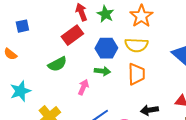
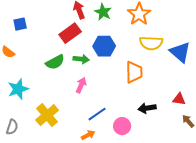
yellow semicircle: (136, 45) -> (151, 43), moved
green arrow: (102, 71) -> (81, 59), moved

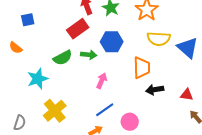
pink arrow: (81, 85) -> (102, 81), moved
cyan star: (18, 89) -> (38, 79), moved
black arrow: (147, 108) -> (155, 90), moved

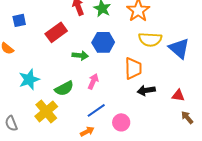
red rectangle: (78, 29) -> (56, 32), moved
green semicircle: (63, 58) -> (64, 88), moved
gray semicircle: (20, 123) -> (11, 123), turned 140

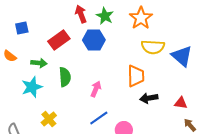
blue hexagon: (103, 42) -> (94, 40), moved
green arrow: (80, 55) -> (39, 63), moved
green semicircle: (64, 88) -> (65, 77), moved, turned -66
yellow cross: (46, 111) -> (49, 119), size x0.7

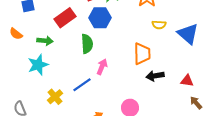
yellow semicircle: (153, 47) -> (159, 25), size x0.6
green semicircle: (65, 77) -> (87, 44), moved
blue line: (99, 118) -> (82, 85), moved

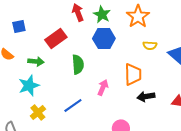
blue hexagon: (100, 18) -> (104, 38), moved
pink arrow: (102, 67) -> (103, 87), moved
yellow cross: (55, 97) -> (38, 112), moved

